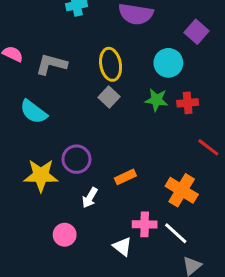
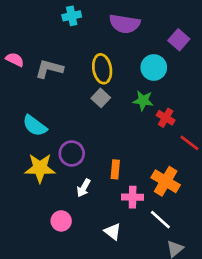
red cross: (188, 103) -> (166, 118), moved, turned 36
cyan semicircle: (34, 112) -> (35, 126), moved
orange rectangle: (125, 177) -> (115, 169), turned -60
pink cross: (145, 224) -> (133, 197), moved

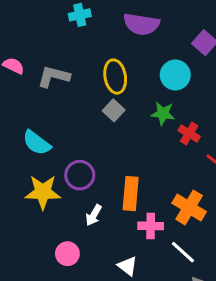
orange rectangle: (115, 169) -> (131, 194), size x1.5

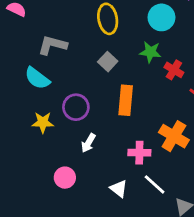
gray L-shape: (54, 77) -> (52, 45), moved
gray square: (114, 110) -> (108, 62), moved
yellow star: (43, 192) -> (43, 122), size x0.7
orange rectangle: (131, 194) -> (126, 100), moved
white line: (183, 252) -> (155, 184), moved

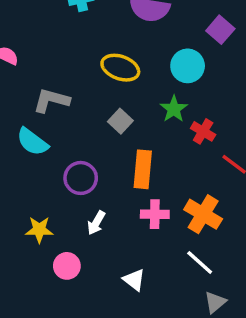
yellow ellipse: (108, 19) -> (120, 68), turned -60
green star: (150, 52) -> (174, 109), turned 30
yellow star: (43, 122) -> (39, 230), moved
pink cross: (139, 153) -> (155, 214), moved
white line: (155, 184) -> (200, 262), moved

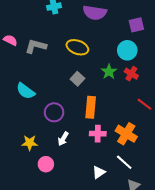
purple square: (220, 30) -> (136, 25), turned 35
cyan circle: (188, 66) -> (127, 50), moved
gray L-shape: (51, 100) -> (36, 46), moved
red cross: (203, 131) -> (131, 74), moved
white triangle: (134, 280) -> (99, 172), moved, turned 48

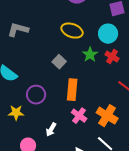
yellow ellipse: (77, 47) -> (72, 31), moved
pink cross: (98, 134) -> (79, 116), turned 35
white arrow: (63, 139) -> (51, 130), moved
yellow star: (30, 143) -> (16, 113), moved

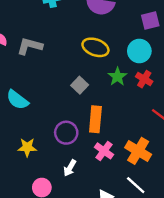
purple circle: (36, 95) -> (66, 133), moved

